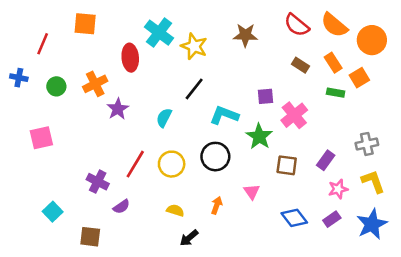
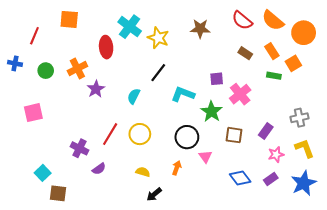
black circle: (215, 157) -> (187, 137), moved
brown square: (90, 237) -> (58, 193), moved

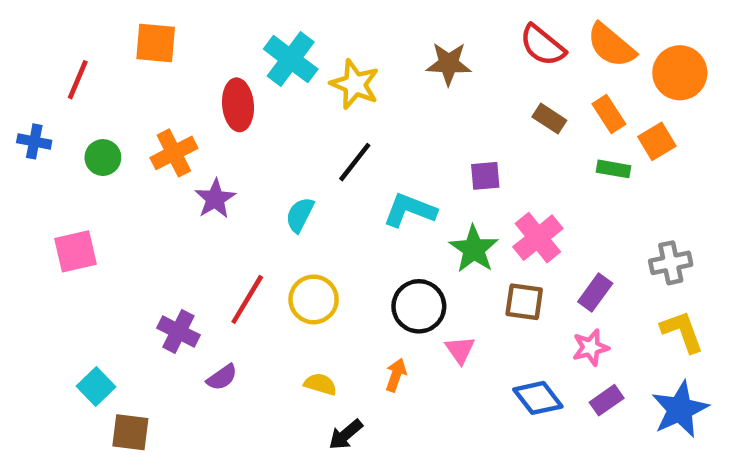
pink cross: (240, 94) -> (538, 238), moved
pink star: (276, 155) -> (591, 348), moved

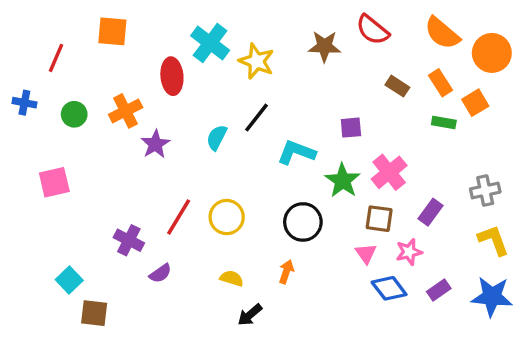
red semicircle: (542, 45) -> (373, 30), moved
cyan semicircle: (300, 215) -> (217, 137), moved
pink star: (591, 348) -> (409, 252), moved
pink triangle: (460, 350) -> (366, 253), moved
blue star: (680, 409) -> (492, 297), turned 30

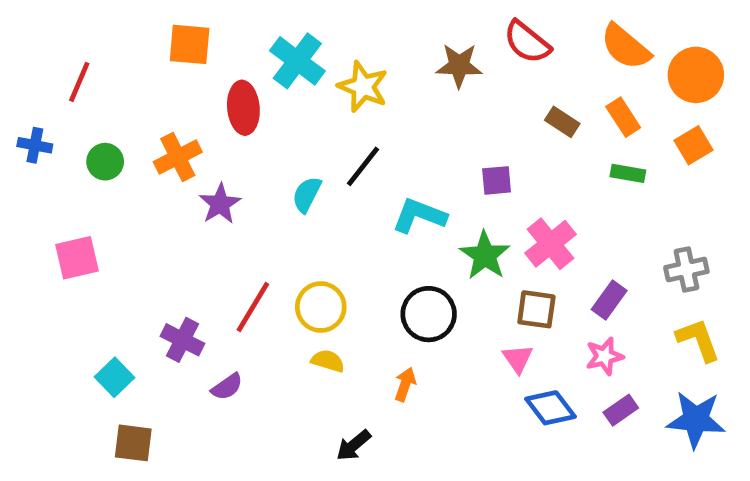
orange square: (112, 31) -> (190, 44), moved
orange square: (475, 103) -> (694, 145), moved
pink star: (409, 252) -> (604, 356), moved
yellow semicircle: (232, 278) -> (328, 361), moved
cyan square: (69, 280) -> (114, 377), moved

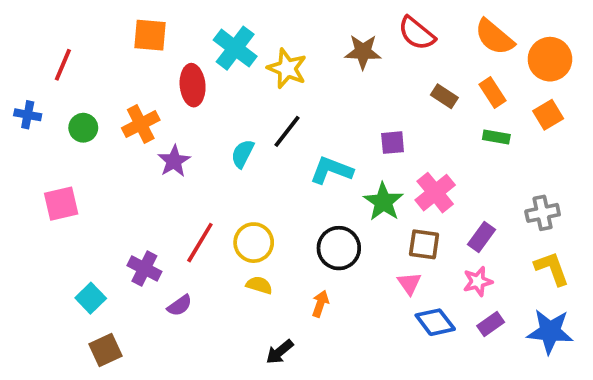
brown square: (133, 443) -> (106, 350), turned -32

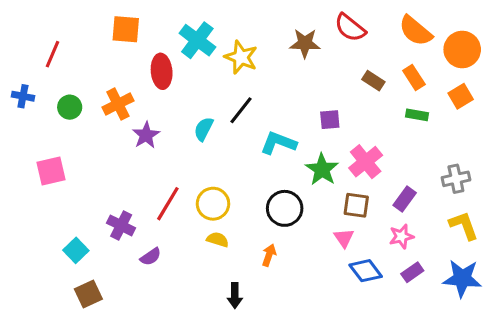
black arrow: (280, 352) -> (235, 296), turned -50

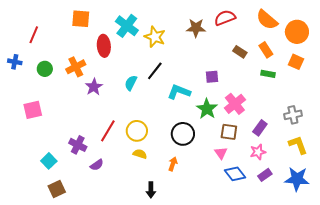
red semicircle: (350, 28) -> (225, 18), turned 120
orange square: (461, 96) -> (296, 62), turned -35

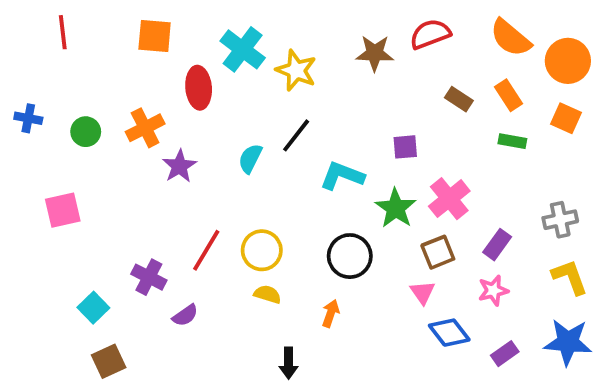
red line: (34, 35) -> (63, 32), moved, turned -30
brown square: (229, 132) -> (438, 252), turned -30
purple rectangle: (265, 175) -> (505, 354), moved

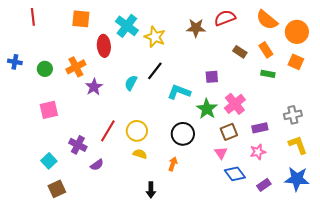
pink square: (63, 210) -> (49, 110), moved
purple rectangle: (497, 245) -> (260, 128), turned 42

